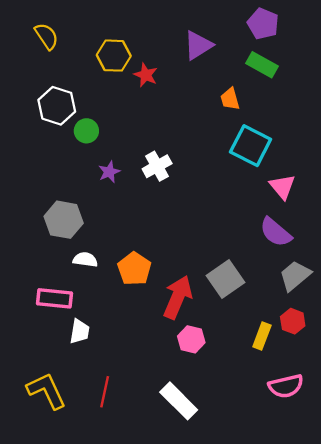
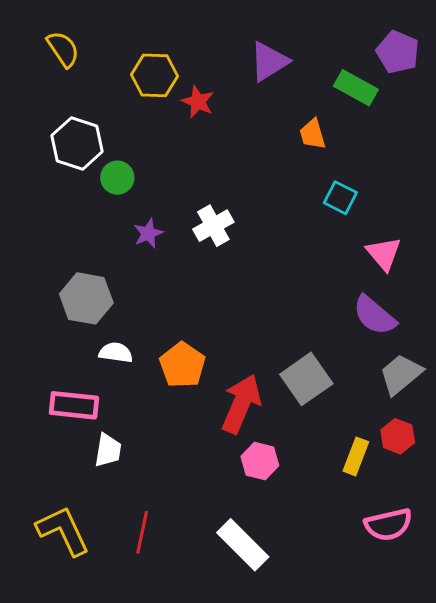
purple pentagon: (263, 24) -> (398, 52), moved
cyan square: (251, 146) -> (340, 198), size x0.6

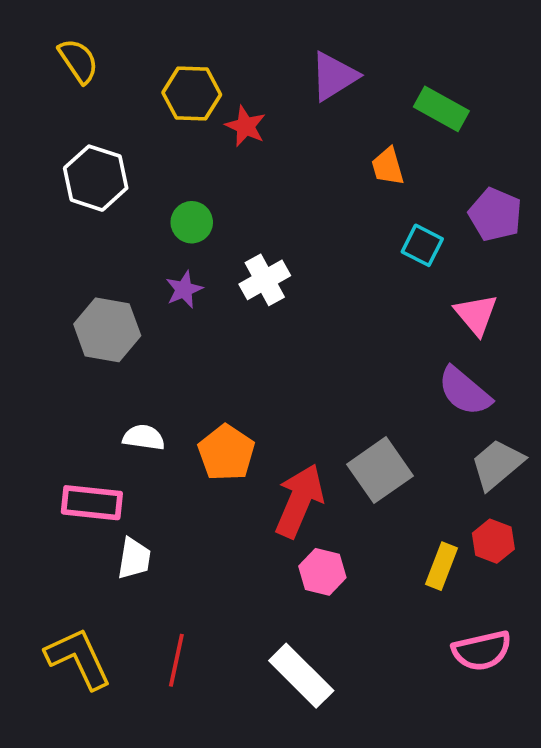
purple pentagon: (398, 52) -> (495, 215), moved
green circle: (117, 178) -> (192, 222), moved
gray hexagon: (86, 298) -> (107, 330), moved

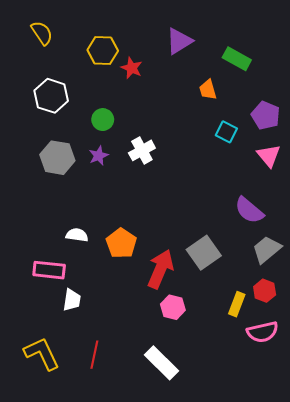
pink triangle: (476, 314) -> (269, 156), moved
gray hexagon: (107, 330) -> (57, 158), moved
pink semicircle: (482, 651) -> (263, 332), moved

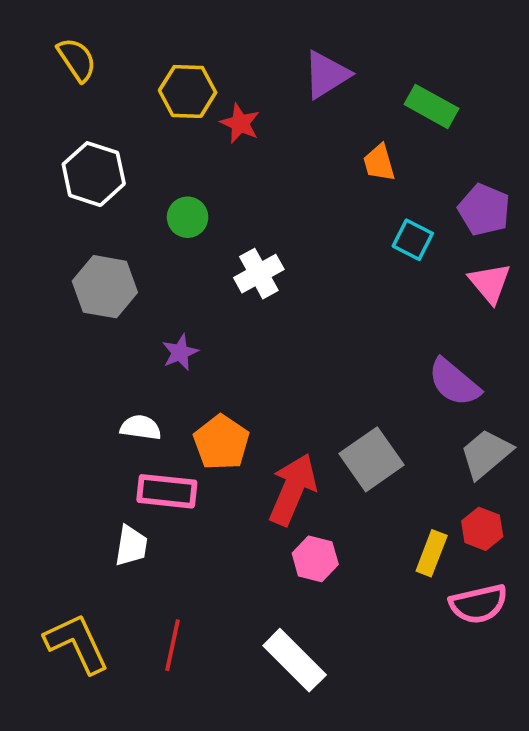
purple star: (99, 156) -> (180, 352), moved
pink rectangle: (49, 270) -> (167, 491), moved

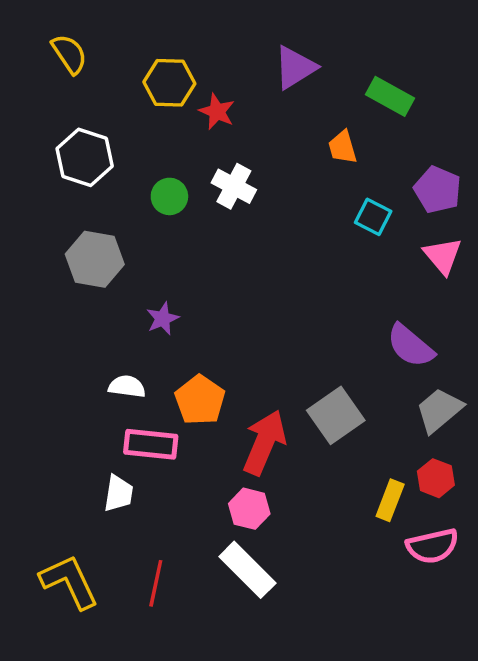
white cross: (259, 274) -> (234, 186), moved, turned -33
pink hexagon: (315, 559) -> (249, 509), moved
white rectangle: (295, 660) -> (247, 570), moved

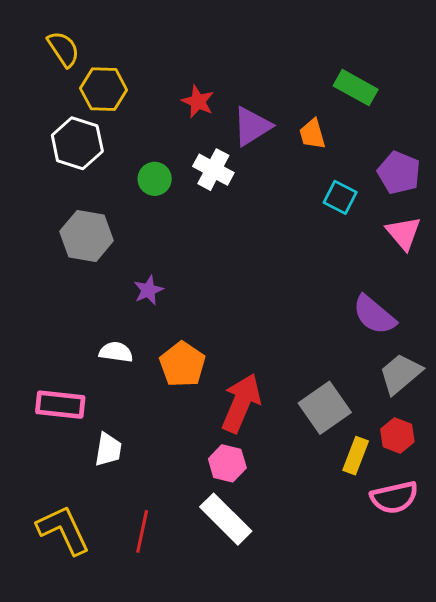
purple triangle: (295, 67) -> (252, 126), moved
yellow hexagon: (169, 83) -> (104, 89), moved
gray square: (336, 415) -> (325, 408), moved
pink rectangle: (151, 444) -> (60, 405), moved

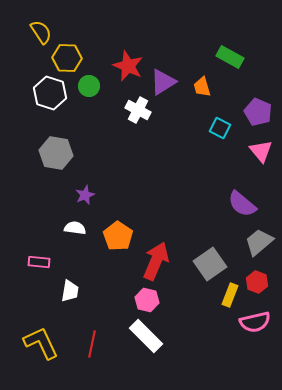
red star: (198, 102) -> (128, 66), size x1.4
green circle: (155, 179) -> (89, 86), moved
purple star: (148, 290) -> (85, 195), moved
pink rectangle: (60, 405) -> (39, 262), size x0.7

